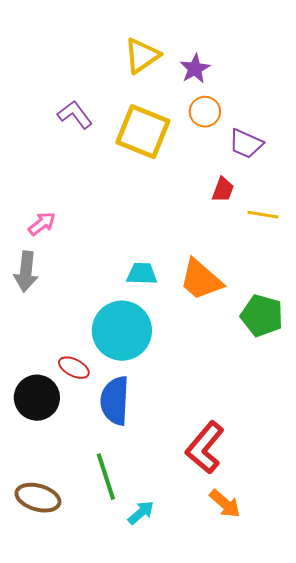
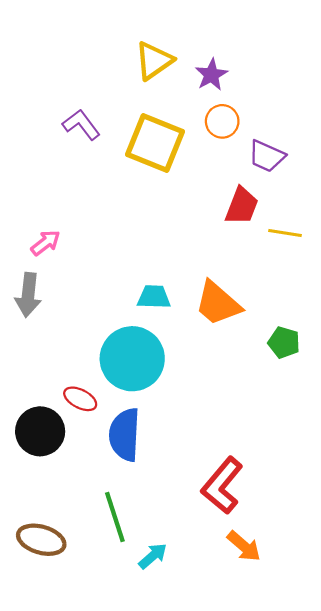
red trapezoid: (223, 190) -> (242, 206), size x1.4
green pentagon: (262, 316) -> (284, 342), size x0.7

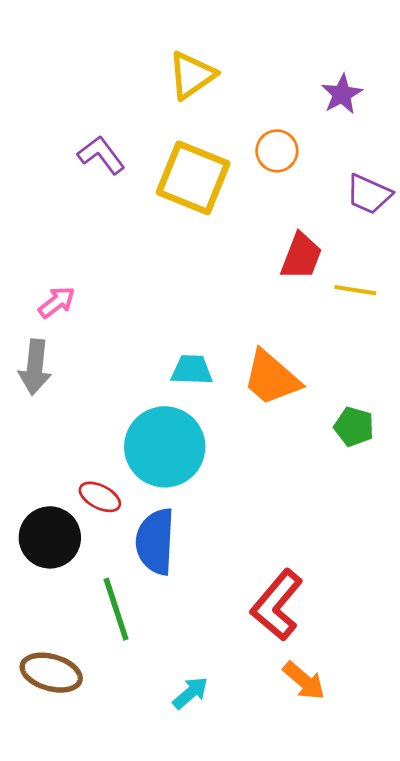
purple star: (211, 75) -> (342, 94), moved
purple trapezoid: (267, 156) -> (369, 194), moved
green line: (115, 517) -> (116, 609), moved

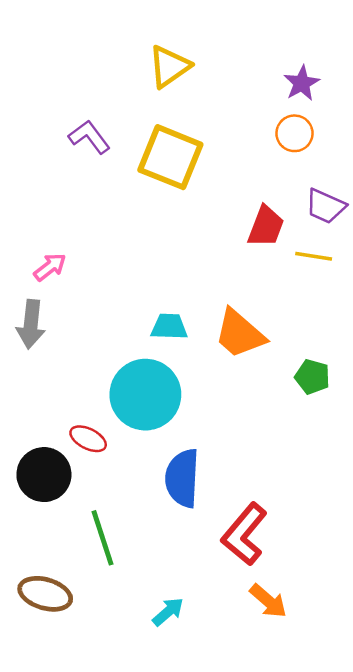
orange circle: (277, 151) -> (294, 133), moved
purple trapezoid: (369, 194) -> (326, 206), moved
blue semicircle: (155, 542) -> (182, 478), moved

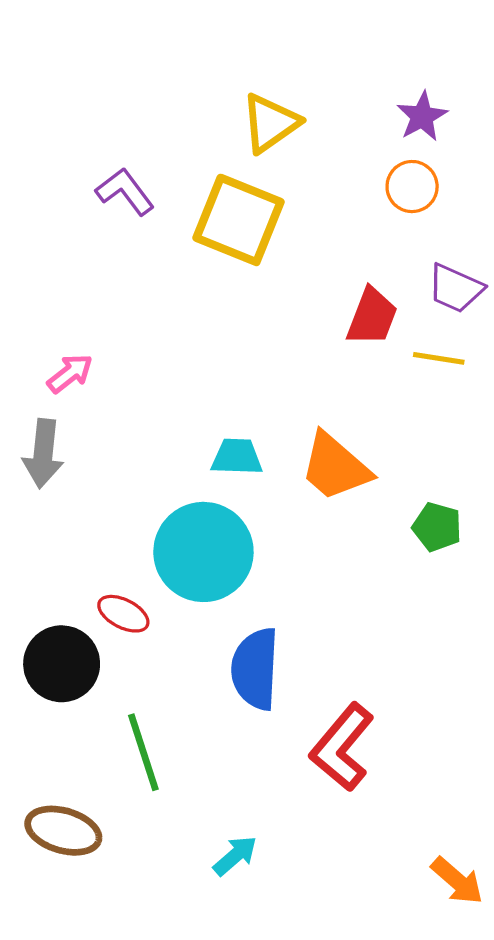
yellow triangle: (169, 67) -> (270, 123), moved
orange arrow: (268, 601) -> (457, 881), moved

